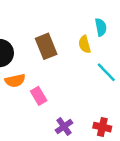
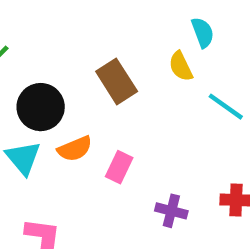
pink rectangle: (39, 96) -> (119, 167), turned 66
purple cross: (64, 126) -> (171, 211), turned -30

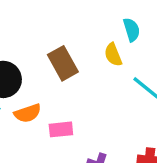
pink rectangle: (119, 167) -> (61, 129), turned 55

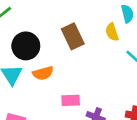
pink rectangle: (61, 129) -> (71, 100), moved

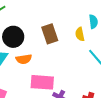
pink rectangle: (71, 100) -> (42, 82), size x1.6

